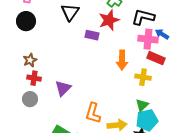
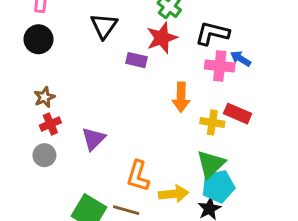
red rectangle: (156, 58) -> (238, 114), moved
red cross: (34, 78) -> (50, 124), turned -32
green triangle: (142, 105) -> (211, 164), size x1.5

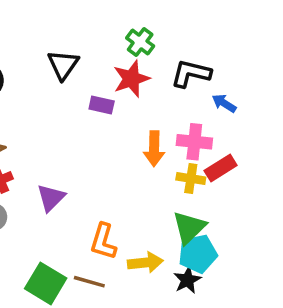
pink cross: (220, 66) -> (194, 142), moved
red rectangle: (238, 114) -> (221, 168), turned -55

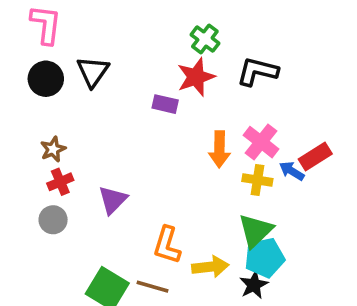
black triangle: (63, 65) -> (93, 71), moved
blue arrow: (224, 103) -> (292, 171), moved
pink cross: (194, 142) -> (261, 142), turned 32
red rectangle: (221, 168) -> (315, 156), moved

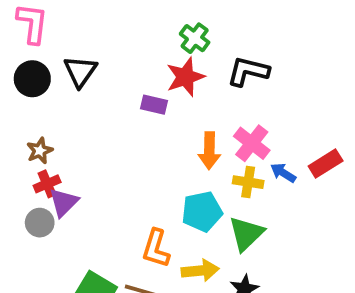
red rectangle: (315, 156) -> (326, 164), moved
purple triangle: (113, 200) -> (64, 202), moved
cyan pentagon: (265, 258) -> (202, 212), moved

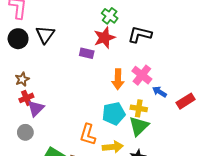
red rectangle: (326, 164) -> (186, 101), moved
yellow cross: (248, 182) -> (139, 108), moved
gray circle: (40, 223) -> (25, 132), moved

